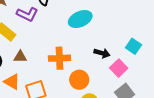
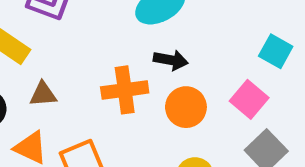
black arrow: (102, 53) -> (171, 60), moved
orange circle: (79, 80) -> (186, 107), moved

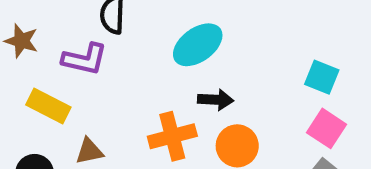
pink square: (249, 99) -> (326, 128), moved

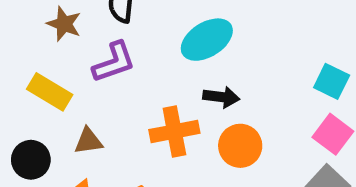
brown star: (21, 41) -> (64, 24), moved
purple L-shape: (85, 59) -> (114, 62), moved, turned -36

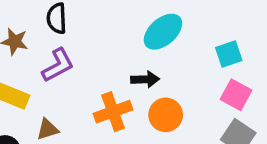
cyan ellipse: (207, 40) -> (163, 32), moved
cyan square: (332, 81) -> (229, 54), turned -36

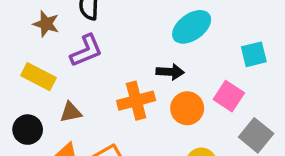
pink square: (236, 95) -> (229, 96), moved

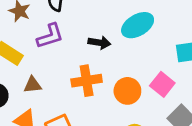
black arrow: (170, 72) -> (99, 43), moved

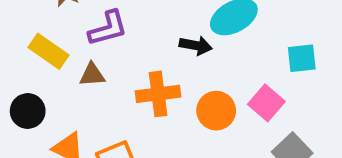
black arrow: (99, 43) -> (196, 45), moved
brown triangle: (32, 85) -> (92, 75), moved

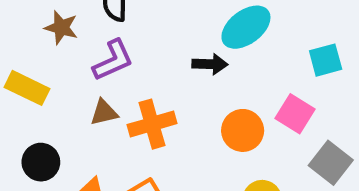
yellow rectangle: (48, 51) -> (27, 88), moved
orange cross: (158, 94) -> (152, 124), moved

